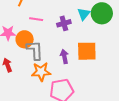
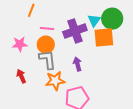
purple cross: (64, 23) -> (75, 31), size x1.6
orange circle: (25, 39) -> (46, 45), moved
orange square: (87, 51) -> (104, 37), moved

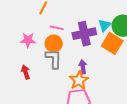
orange square: (104, 37) -> (112, 43), turned 30
orange star: (55, 81) -> (79, 80), moved, turned -30

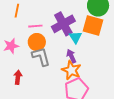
cyan triangle: (105, 25) -> (75, 37), moved
red arrow: (26, 72) -> (18, 77), turned 40

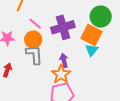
pink line: (35, 26) -> (35, 24), turned 32
cyan triangle: (75, 37) -> (92, 50), moved

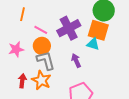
cyan triangle: (92, 50) -> (93, 44), moved, turned -40
orange star: (61, 74) -> (41, 80), moved

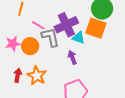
cyan triangle: (93, 44) -> (79, 38), moved
orange circle: (42, 46) -> (30, 46), moved
gray L-shape: (46, 60) -> (50, 37), moved

